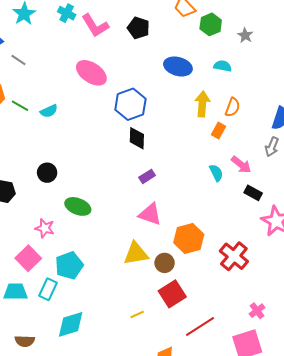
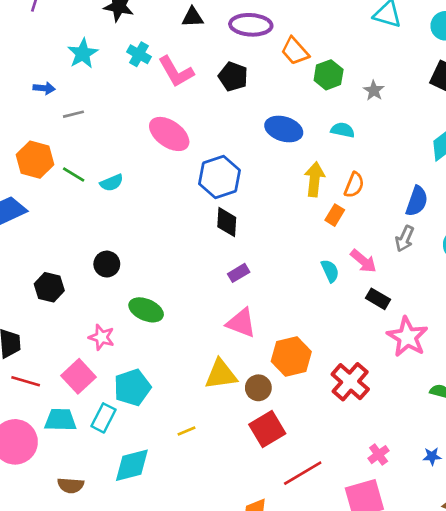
gray line: (18, 60) -> (73, 114), turned -49
yellow line: (137, 314) -> (187, 431), moved

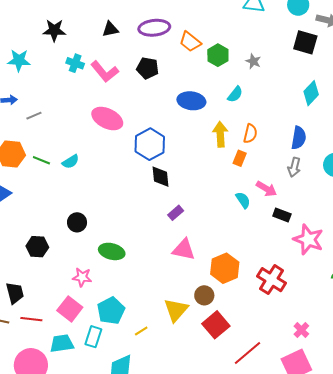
cyan star: (83, 54) -> (19, 60), moved, turned -30
cyan semicircle: (343, 130) -> (235, 94), turned 126
yellow triangle: (221, 374) -> (176, 310), moved, turned -32
yellow line: (187, 431) -> (141, 331), moved

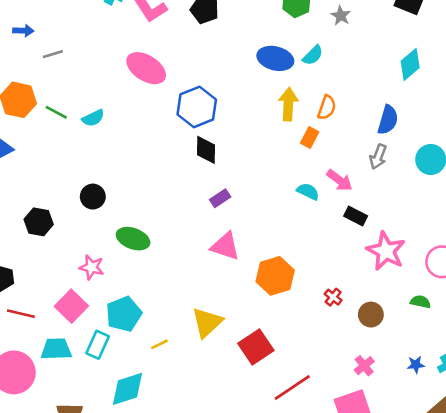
blue ellipse: (191, 101) -> (275, 58), moved
cyan semicircle: (243, 200) -> (308, 191), turned -36
red cross: (272, 280) -> (333, 297), size x0.5
brown circle: (204, 295) -> (371, 315), moved

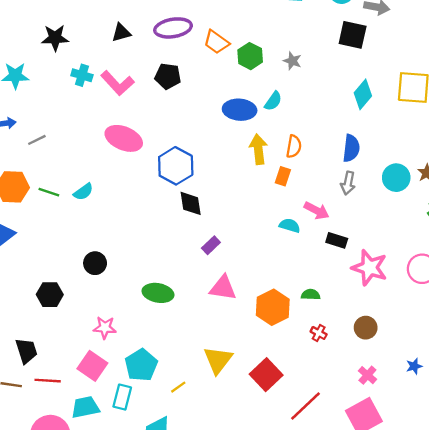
green ellipse: (133, 239) -> (158, 293), moved
red cross: (333, 297) -> (319, 333), moved
green semicircle: (420, 302) -> (311, 295), moved

